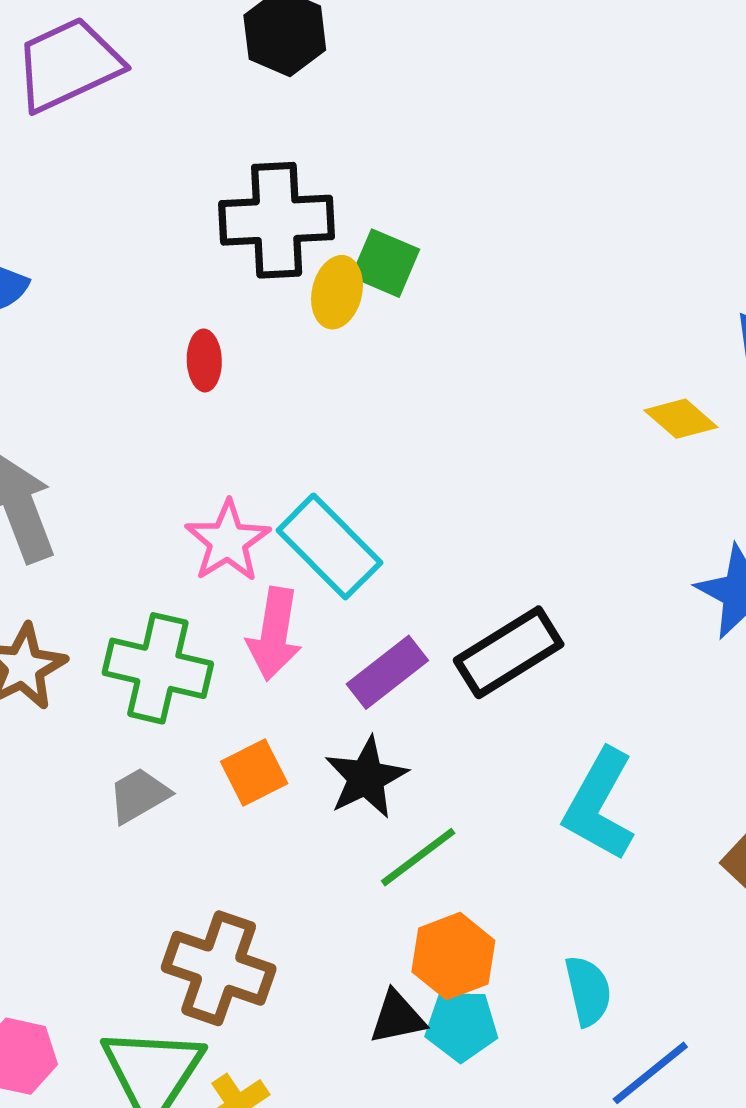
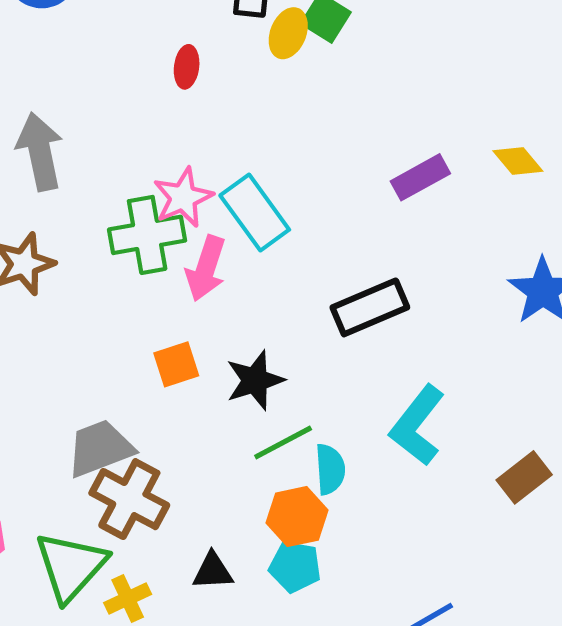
green cross: (158, 668) -> (147, 235), moved, turned -32
purple rectangle: (387, 672) -> (420, 177), moved
gray trapezoid: (139, 795) -> (100, 448), moved, size x1.5
cyan semicircle: (588, 991) -> (330, 469), moved
black triangle: (397, 1017) -> (213, 571), moved

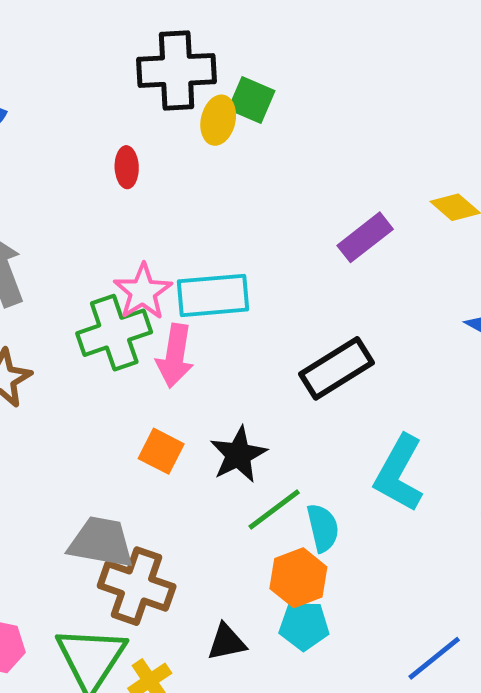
cyan rectangle: (255, 213) -> (213, 295), turned -50
orange square: (176, 364) -> (161, 451), turned -36
gray trapezoid: (100, 448) -> (101, 542), turned 40

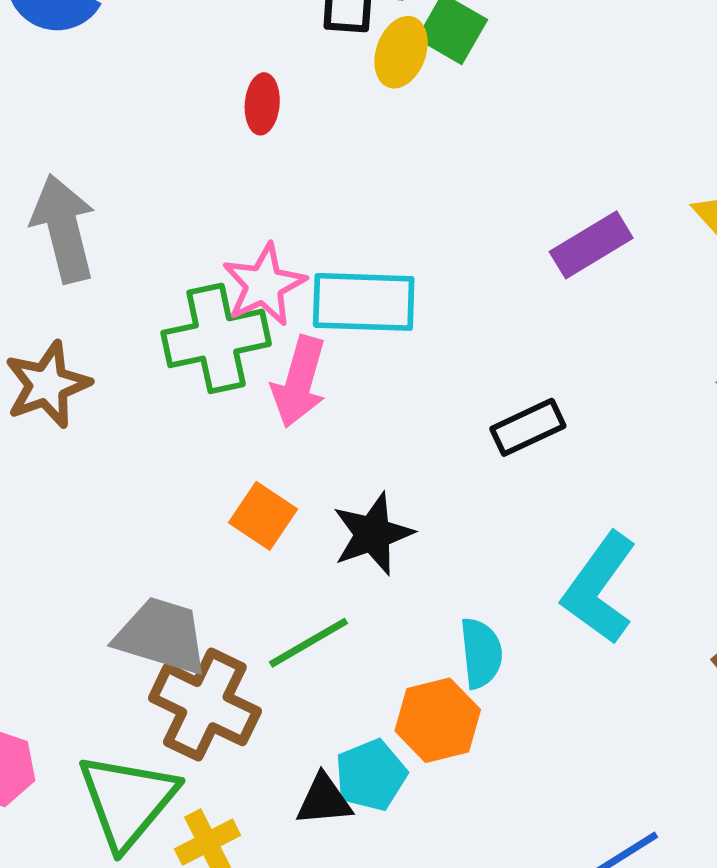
black rectangle: (336, 368) -> (528, 427), size x0.7
green line: (274, 509) -> (308, 643), moved
cyan pentagon: (304, 626) -> (371, 775), moved, turned -30

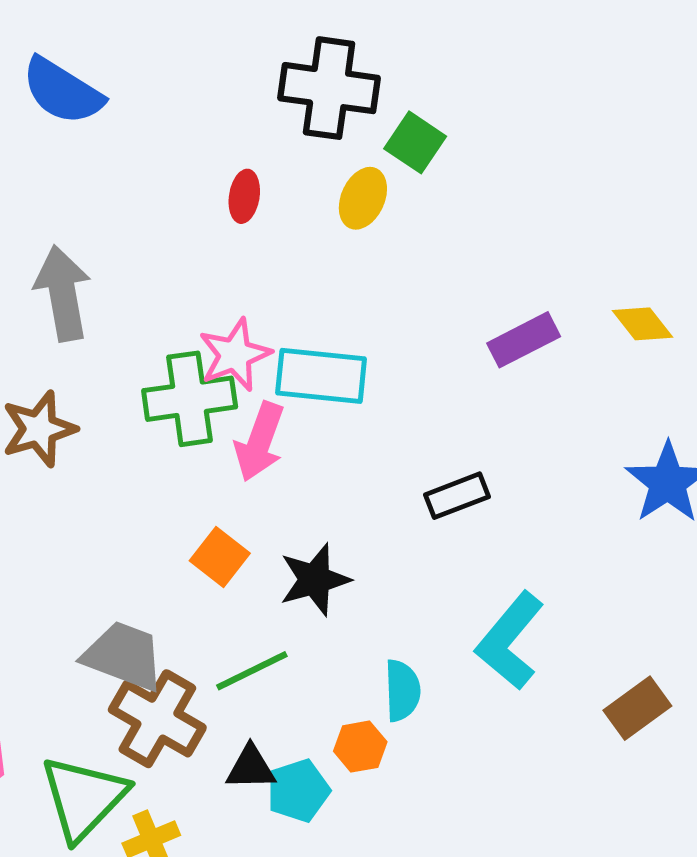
yellow ellipse: (401, 52) -> (363, 198), moved
orange hexagon: (438, 720) -> (360, 747), size x0.7
black triangle: (324, 800) -> (251, 768), moved

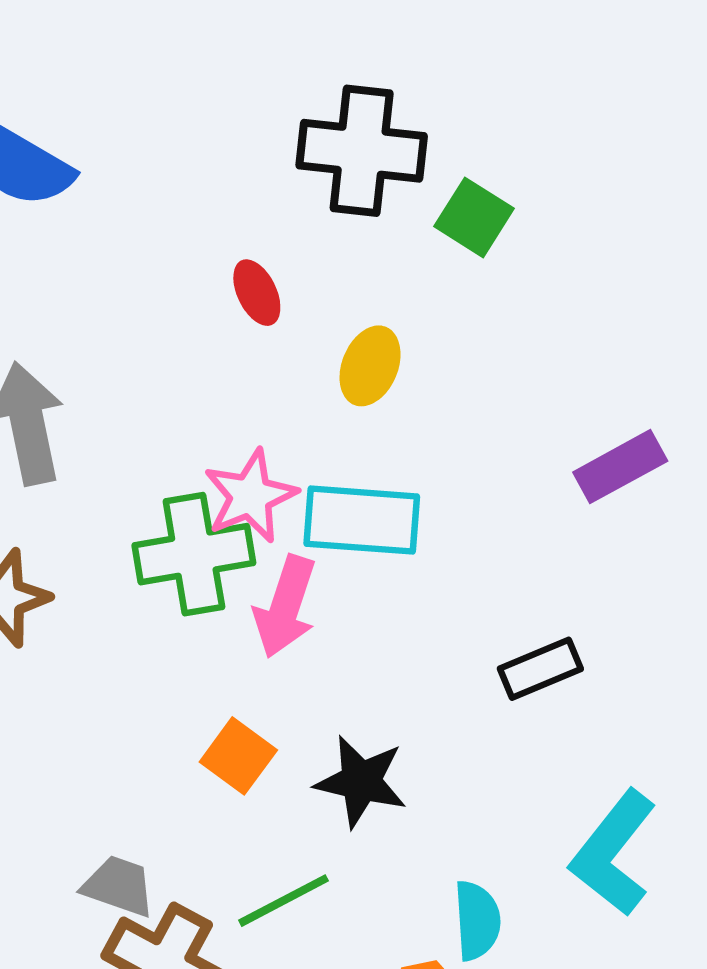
red ellipse: (244, 196) -> (257, 293), turned -33
yellow ellipse: (363, 198) -> (370, 366), moved
black star: (315, 580) -> (361, 781), turned 30
gray trapezoid: (124, 656) -> (119, 886), size x0.7

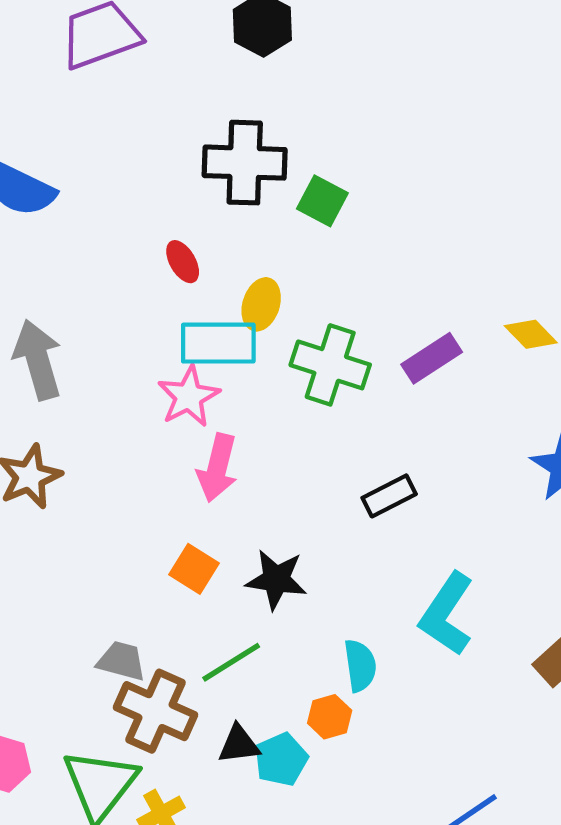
cyan rectangle: (362, 520) -> (218, 343), moved
green cross: (194, 554) -> (330, 365), moved, turned 32

